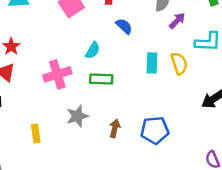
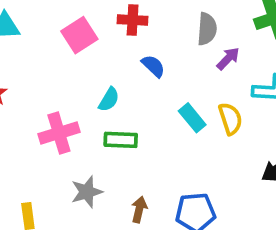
cyan rectangle: (152, 63) -> (192, 118), turned -42

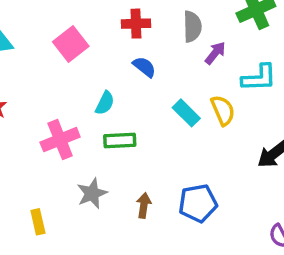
red cross: (133, 20) -> (136, 24), moved

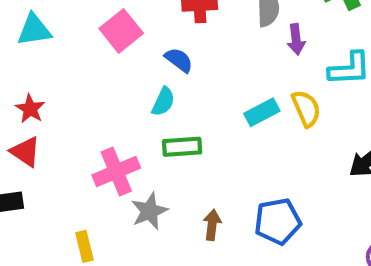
purple arrow: (215, 53) -> (296, 39), turned 135
blue semicircle: (144, 67) -> (179, 60), moved
cyan rectangle: (186, 113) -> (262, 112), turned -72
pink cross: (60, 140) -> (116, 171), moved

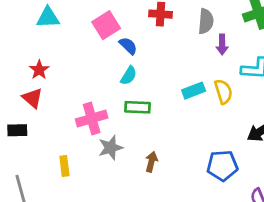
blue semicircle: (179, 60) -> (128, 46), moved
blue pentagon: (278, 221) -> (222, 166), moved

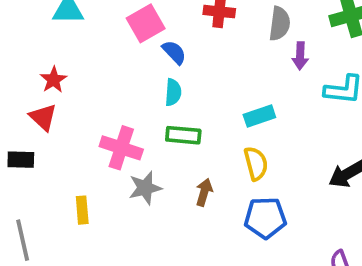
cyan semicircle: (129, 76) -> (173, 92), turned -30
yellow semicircle: (223, 92) -> (256, 163), moved
pink cross: (92, 119) -> (121, 148), turned 32
brown arrow: (151, 162) -> (204, 192), moved
blue pentagon: (222, 166) -> (265, 218), moved

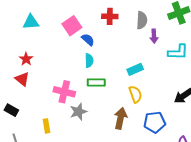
black rectangle: (21, 160) -> (11, 110), moved, turned 32
brown arrow: (204, 192) -> (120, 118), moved, size x1.5
blue pentagon: (265, 218) -> (155, 122), moved

